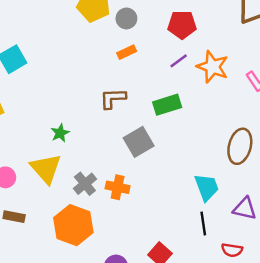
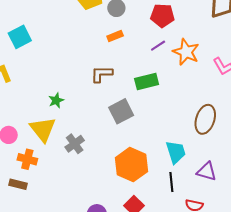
orange cross: (118, 187) -> (27, 159), moved
brown rectangle: (14, 217) -> (18, 184), moved
orange hexagon: (73, 225) -> (132, 165), moved

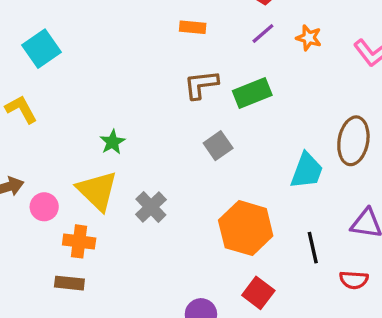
orange rectangle: (115, 36) -> (193, 27), turned 35
orange star: (186, 52) -> (309, 38), size x0.6
brown L-shape: (102, 74) -> (201, 85), moved
gray square: (121, 111) -> (218, 146), size x0.7
cyan trapezoid: (176, 152) -> (307, 171), moved, turned 45

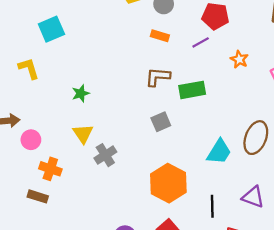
purple line: (263, 33) -> (201, 42), moved
green star: (112, 142) -> (81, 93), moved
yellow triangle: (97, 191) -> (83, 134), moved, size x0.7

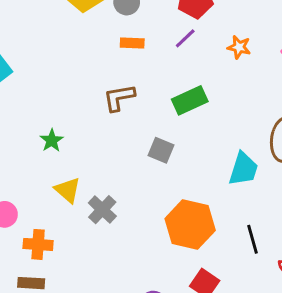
brown L-shape: (158, 77) -> (119, 98), moved
gray square: (161, 122) -> (161, 150), turned -30

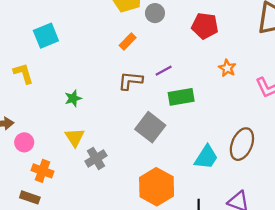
purple line: (185, 38) -> (164, 71), moved
orange rectangle: (132, 43) -> (128, 41), moved, turned -63
gray square: (161, 150) -> (150, 127), size x1.5

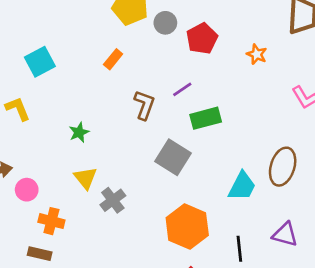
red pentagon: (205, 26) -> (202, 39), moved, turned -30
orange rectangle: (128, 41) -> (113, 59), moved
orange star: (227, 68) -> (257, 54), moved
brown L-shape: (130, 81) -> (144, 105), turned 110

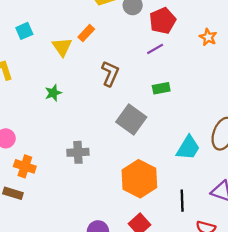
cyan square: (40, 62) -> (24, 31), size x0.7
purple line: (182, 89) -> (155, 49), moved
green rectangle: (206, 118) -> (161, 88), size x0.7
yellow triangle: (85, 178) -> (62, 47), moved
gray cross: (113, 200) -> (78, 152), turned 30

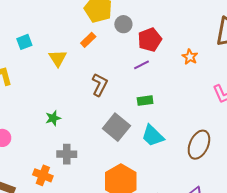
orange rectangle: (86, 33) -> (88, 40), moved
green star: (53, 93) -> (53, 118), moved
cyan trapezoid: (188, 148) -> (153, 136), moved, turned 100
orange cross: (25, 166) -> (43, 175), moved

